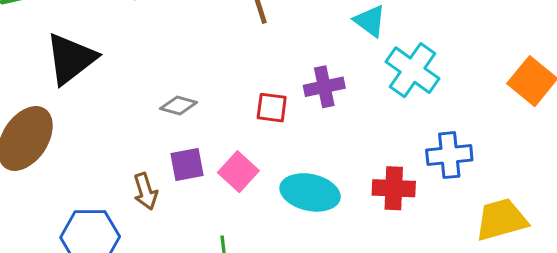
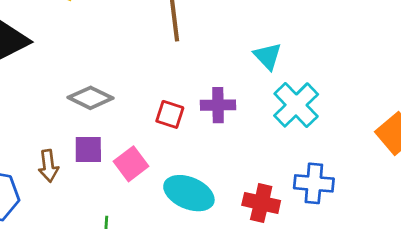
gray diamond: (179, 106) -> (90, 98), size x1.4

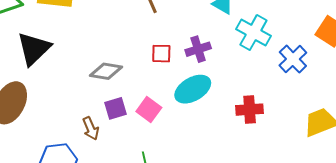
red square: (170, 114) -> (161, 54), moved
blue cross: (314, 183) -> (293, 59), moved, turned -32
cyan ellipse: (189, 193) -> (193, 89), moved, turned -36

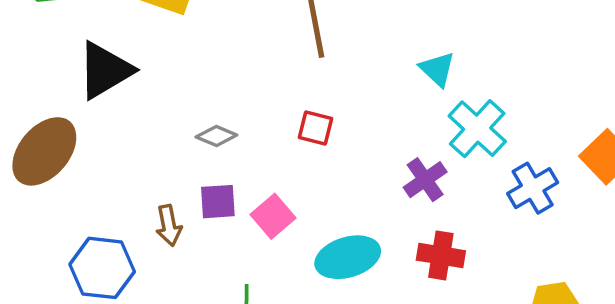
purple cross: (198, 49) -> (425, 180), moved, turned -30
gray diamond: (106, 71) -> (216, 136), size x0.7
cyan ellipse: (193, 89) -> (348, 257), moved

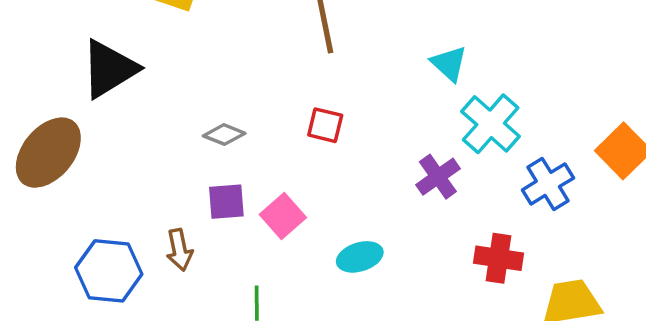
brown arrow: (169, 225) -> (179, 250), moved
red cross: (441, 255) -> (498, 258), moved
cyan ellipse: (348, 257) -> (360, 257), size x0.7

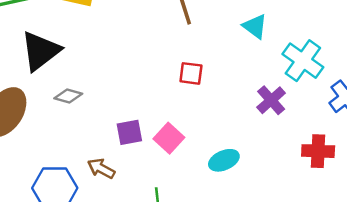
cyan triangle: (449, 64) -> (255, 26), moved
gray diamond: (224, 135) -> (68, 96), moved
brown arrow: (179, 250) -> (101, 168), turned 136

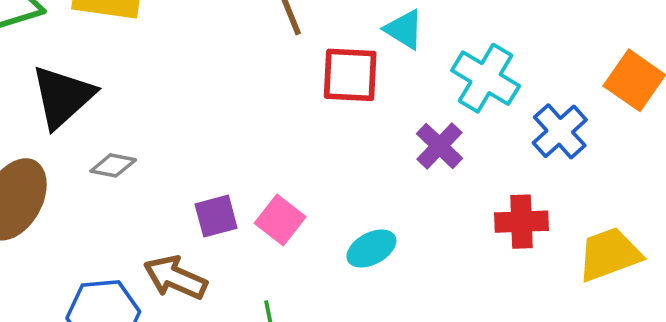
red square: (191, 73) -> (350, 75), moved, size x1.5
brown arrow: (101, 168) -> (175, 278), size x1.4

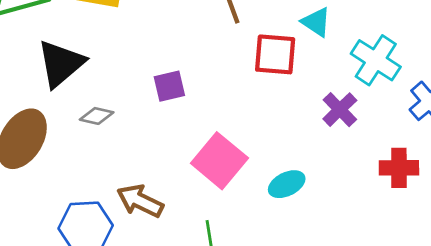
purple square: (216, 216) -> (169, 86), moved
pink square: (280, 220) -> (219, 161), size x1.5

